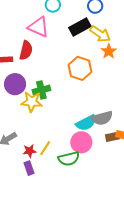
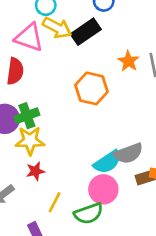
yellow arrow: (100, 34) -> (57, 28), moved
green cross: (41, 90) -> (27, 116), moved
red star: (30, 151) -> (35, 171), moved

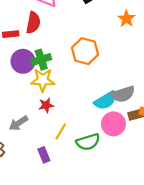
orange hexagon: (91, 88) -> (85, 51), moved
pink circle: (103, 189) -> (113, 124), moved

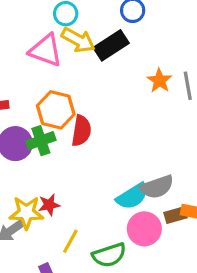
red semicircle: (33, 23) -> (81, 131), moved
orange hexagon: (85, 51) -> (56, 110), moved
yellow star: (43, 80) -> (26, 213), moved

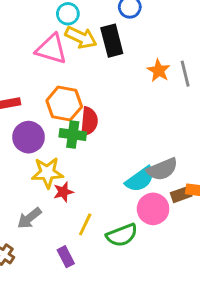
black rectangle: (111, 45) -> (112, 41), turned -68
green cross: (41, 141) -> (73, 135), moved, turned 30
yellow star: (26, 213) -> (47, 173), moved

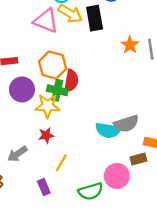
yellow star: (47, 173) -> (48, 106), moved
cyan semicircle: (140, 179) -> (108, 130), turned 40
brown rectangle: (181, 194) -> (138, 159), moved
pink circle: (153, 209) -> (117, 176), moved
green semicircle: (122, 235) -> (91, 191), moved

